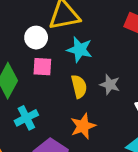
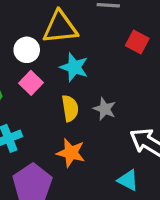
pink square: (42, 67) -> (31, 83), turned 36
orange star: (83, 126) -> (71, 153), turned 30

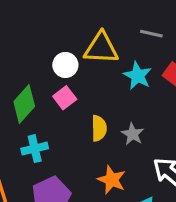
cyan star: (74, 67) -> (138, 76), moved
orange star: (71, 153) -> (112, 180), moved

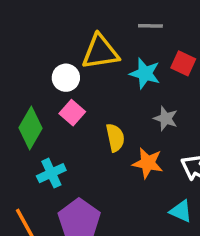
gray star: (133, 134) -> (166, 118), moved
orange star: (112, 180) -> (148, 163), moved

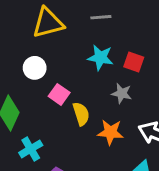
yellow triangle: (100, 52) -> (48, 23), moved
red square: (183, 63) -> (134, 62), moved
pink square: (72, 113) -> (59, 94), moved

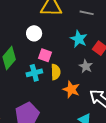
pink square: (59, 94) -> (45, 55), turned -32
cyan cross: (31, 149) -> (34, 73), moved

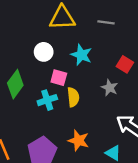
cyan star: (79, 39) -> (81, 55), moved
orange star: (71, 89) -> (78, 140), moved

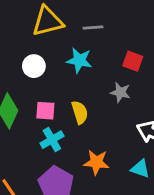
gray line: (106, 22) -> (93, 28), moved
pink square: (59, 78) -> (45, 111), moved
cyan cross: (47, 100) -> (52, 140), moved

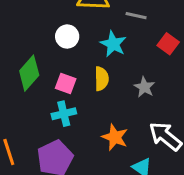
red square: (133, 61) -> (168, 44), moved
yellow semicircle: (80, 112) -> (101, 79), moved
orange star: (96, 162) -> (115, 137), moved

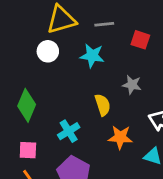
white circle: (67, 37) -> (48, 51), moved
yellow semicircle: (101, 79) -> (103, 105), moved
pink square: (66, 84) -> (28, 150), moved

